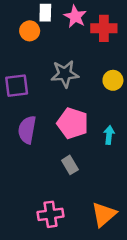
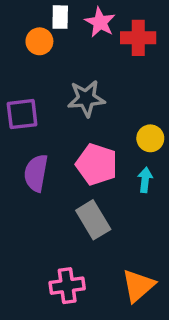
yellow circle: (113, 80) -> (150, 138), moved
gray rectangle: (70, 165) -> (93, 220), size x1.5

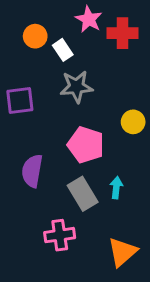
white rectangle: (60, 17) -> (63, 50), moved, turned -35
purple semicircle: (36, 173) -> (32, 171), moved
cyan arrow: (145, 180) -> (116, 188), moved
pink cross: (67, 286) -> (60, 235), moved

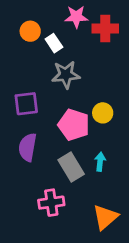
pink star: (89, 19) -> (76, 17), turned -30
purple square: (20, 100) -> (26, 104), moved
yellow circle: (133, 122) -> (103, 113), moved

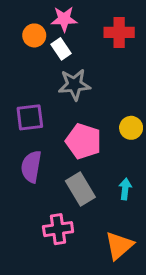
pink star: (76, 17) -> (64, 19), moved
yellow circle: (103, 113) -> (131, 128), moved
cyan arrow: (100, 162) -> (125, 189), moved

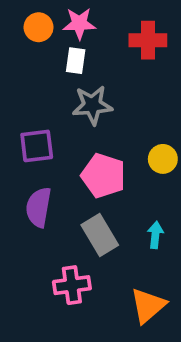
orange circle: (34, 35) -> (39, 27), moved
white rectangle: (61, 49) -> (76, 61), turned 42

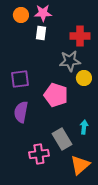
red cross: (148, 40) -> (80, 36), moved
gray star: (92, 105) -> (70, 61), moved
yellow circle: (163, 159) -> (84, 78), moved
gray rectangle: (100, 235) -> (62, 139), moved

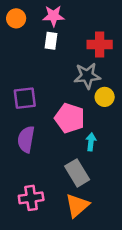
orange circle: (21, 15) -> (16, 18), moved
cyan arrow: (84, 127) -> (91, 142), moved
pink cross: (39, 154) -> (31, 198), moved
orange triangle: (80, 165) -> (77, 205), moved

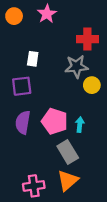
pink star: (53, 16) -> (47, 14), turned -30
white rectangle: (51, 41) -> (33, 59), moved
pink pentagon: (70, 118) -> (55, 121), moved
pink cross: (31, 198) -> (34, 186), moved

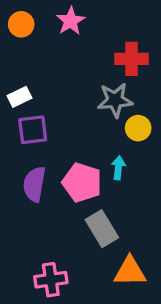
white rectangle: (33, 59) -> (20, 97), moved, turned 56
cyan arrow: (80, 125) -> (118, 168), moved
orange triangle: (68, 180) -> (130, 271), moved, turned 40

